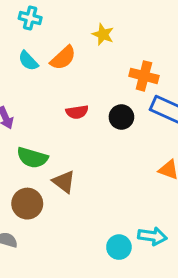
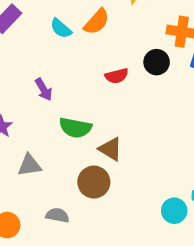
black circle: (121, 117) -> (157, 62), moved
brown circle: (27, 204) -> (94, 182), moved

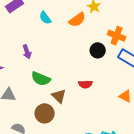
orange semicircle: (97, 22) -> (77, 20), moved
red semicircle: (117, 76) -> (85, 84), moved

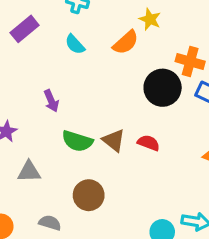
black circle: (98, 50) -> (163, 88), size x1.5
red semicircle: (85, 84) -> (149, 143), turned -152
brown triangle: (59, 96) -> (114, 140), moved

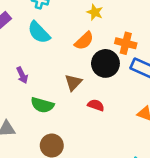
orange semicircle: (126, 42) -> (84, 41), moved
cyan semicircle: (75, 44) -> (39, 32), size x1.5
brown triangle: (114, 140) -> (73, 82), moved, turned 36

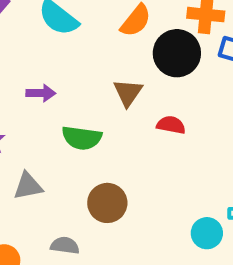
purple arrow: (22, 75) -> (41, 93), turned -56

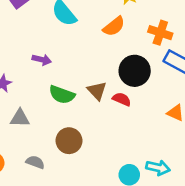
black circle: (177, 53) -> (135, 71), moved
brown triangle: (128, 93) -> (97, 91), moved, turned -30

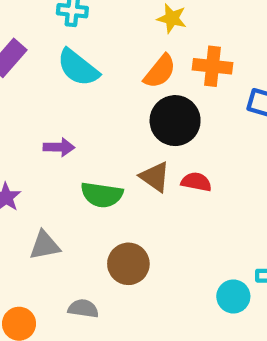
orange cross: (160, 33) -> (213, 66), moved
black circle: (135, 71) -> (175, 121), moved

